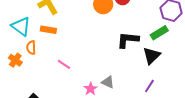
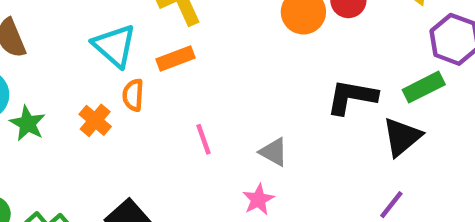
orange rectangle: (48, 30) -> (176, 59), turned -35
pink line: (64, 64) -> (204, 139), turned 32
gray triangle: (108, 82) -> (274, 152), moved

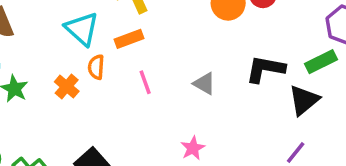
pink line: (204, 139) -> (145, 82), moved
gray triangle: (274, 152) -> (204, 84), moved

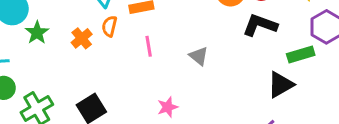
black L-shape: (265, 69) -> (260, 25), moved
pink star: (193, 148) -> (168, 107), moved

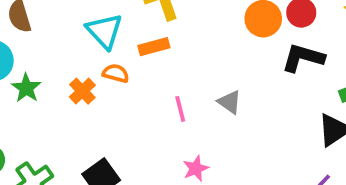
orange semicircle: (109, 26) -> (116, 73), turned 96
pink line: (149, 46) -> (180, 109), moved

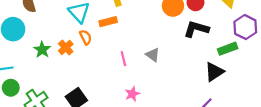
orange semicircle: (116, 73) -> (86, 37), turned 48
green star: (26, 88) -> (42, 50), moved

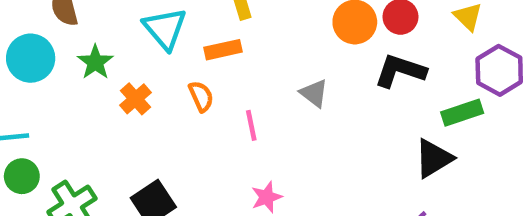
orange semicircle: (86, 37) -> (201, 96), moved
green star: (42, 50) -> (95, 62), moved
gray triangle: (153, 55) -> (314, 93), moved

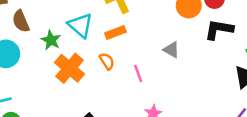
green star: (95, 62) -> (51, 40), moved
orange cross: (135, 99) -> (69, 68), size x1.6

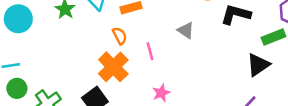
orange cross: (69, 68) -> (113, 67), moved

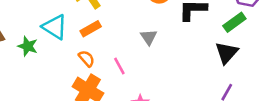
gray triangle: (186, 30) -> (149, 37), turned 36

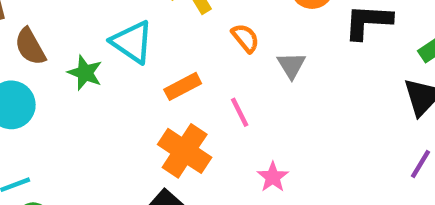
orange rectangle: (91, 29) -> (183, 86), moved
orange semicircle: (86, 58) -> (245, 38), moved

